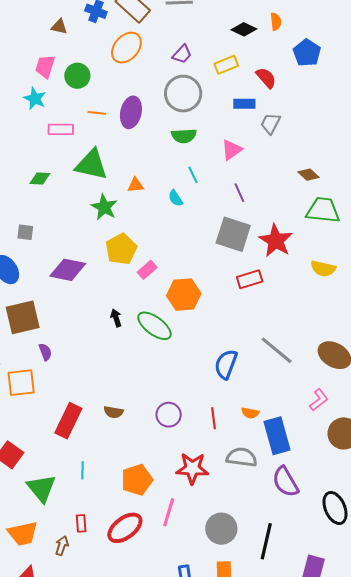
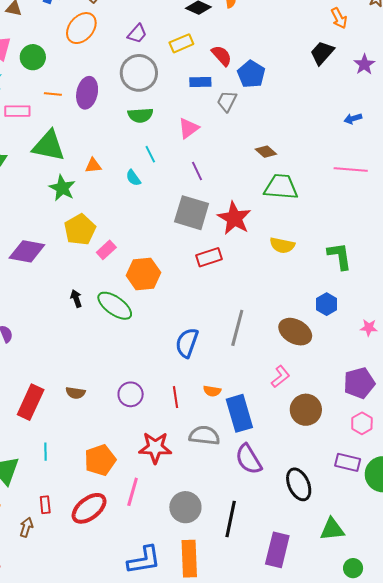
blue pentagon: (307, 53) -> (251, 74), moved
gray line: (277, 350) -> (237, 328), turned 66

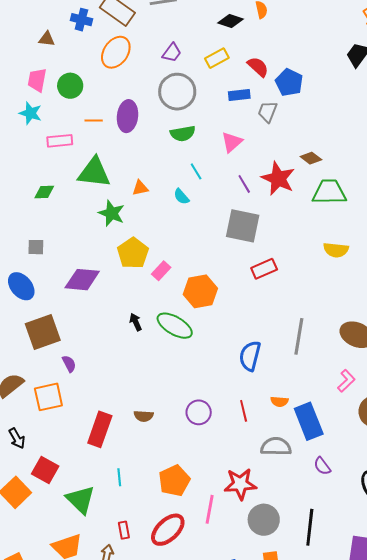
red star: (234, 218) -> (278, 179), moved
red star: (155, 448) -> (240, 484), moved
purple semicircle: (249, 459) -> (322, 466), size x0.6

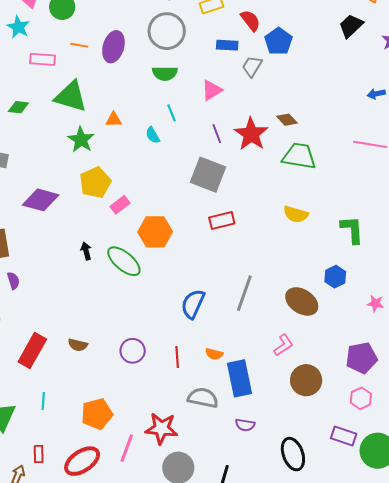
purple semicircle: (322, 466) -> (245, 425), turned -54

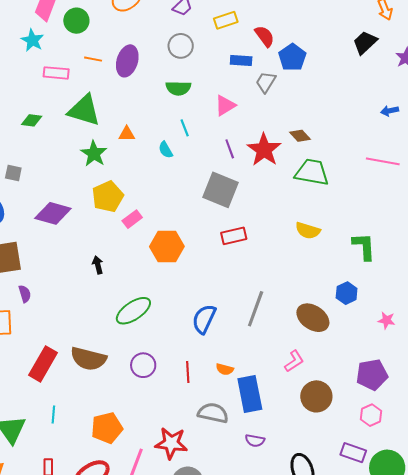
gray circle: (167, 31) -> (181, 46), size x0.7
green ellipse: (124, 261) -> (133, 311), moved, turned -75
brown semicircle: (78, 345) -> (88, 359), size x1.8

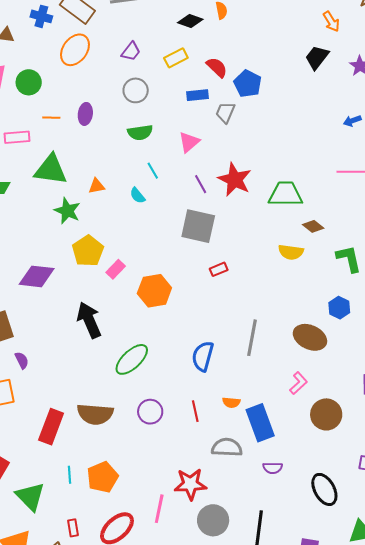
purple ellipse: (127, 61) -> (85, 114), size x0.7
brown diamond: (300, 136) -> (313, 226), moved
red rectangle: (234, 236) -> (219, 269), size x0.7
black arrow: (98, 265) -> (89, 320), size x2.0
orange pentagon: (107, 428) -> (103, 477), moved

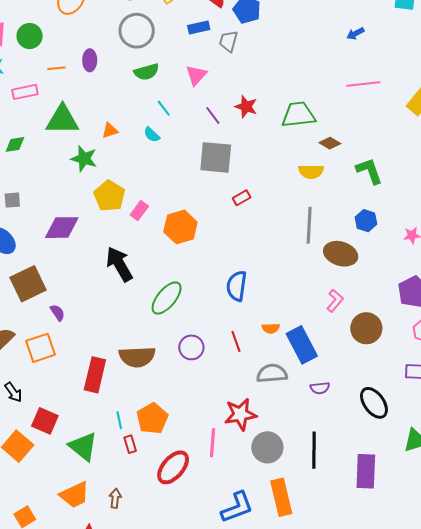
gray circle: (136, 90) -> (137, 31), size x1.4
red star: (235, 180) -> (246, 107), size x0.7
gray line: (252, 338) -> (309, 225), moved
red rectangle: (73, 528) -> (130, 444), moved

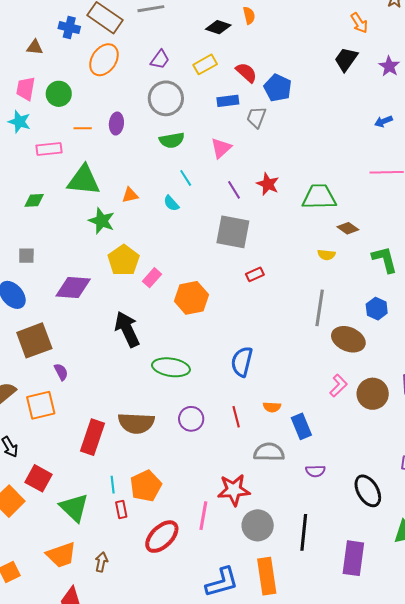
yellow semicircle: (311, 172) -> (326, 255), size x0.7
green ellipse: (167, 298) -> (171, 367), turned 54
brown circle: (366, 328) -> (373, 394), moved
blue rectangle: (302, 345) -> (301, 426), size x0.7

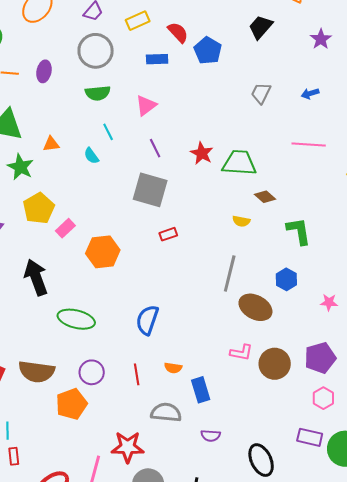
black trapezoid: (346, 59) -> (261, 27), moved
gray trapezoid: (256, 117) -> (261, 93), moved
red star: (268, 184) -> (202, 153), moved
pink L-shape: (338, 386) -> (241, 352), turned 50
orange pentagon: (146, 486) -> (71, 404), moved

